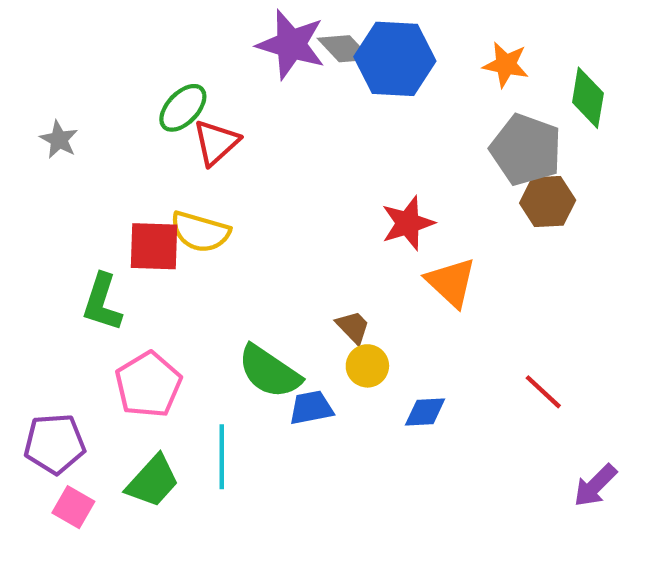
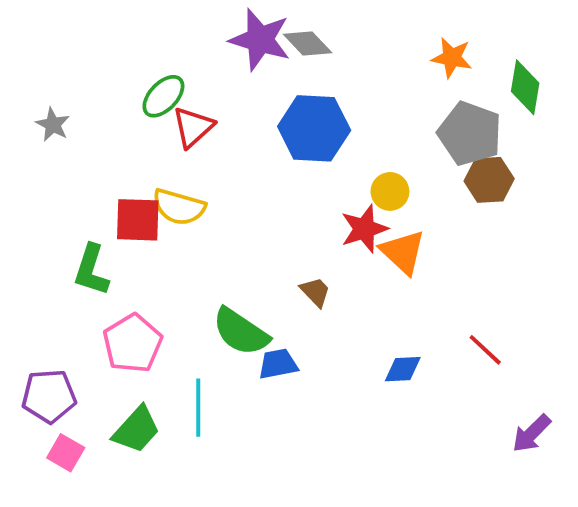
blue hexagon: (395, 59) -> (314, 128), moved
red star: (408, 223) -> (364, 229), moved
yellow circle: (367, 366) -> (390, 191), moved
blue diamond: (425, 412) -> (403, 369), moved

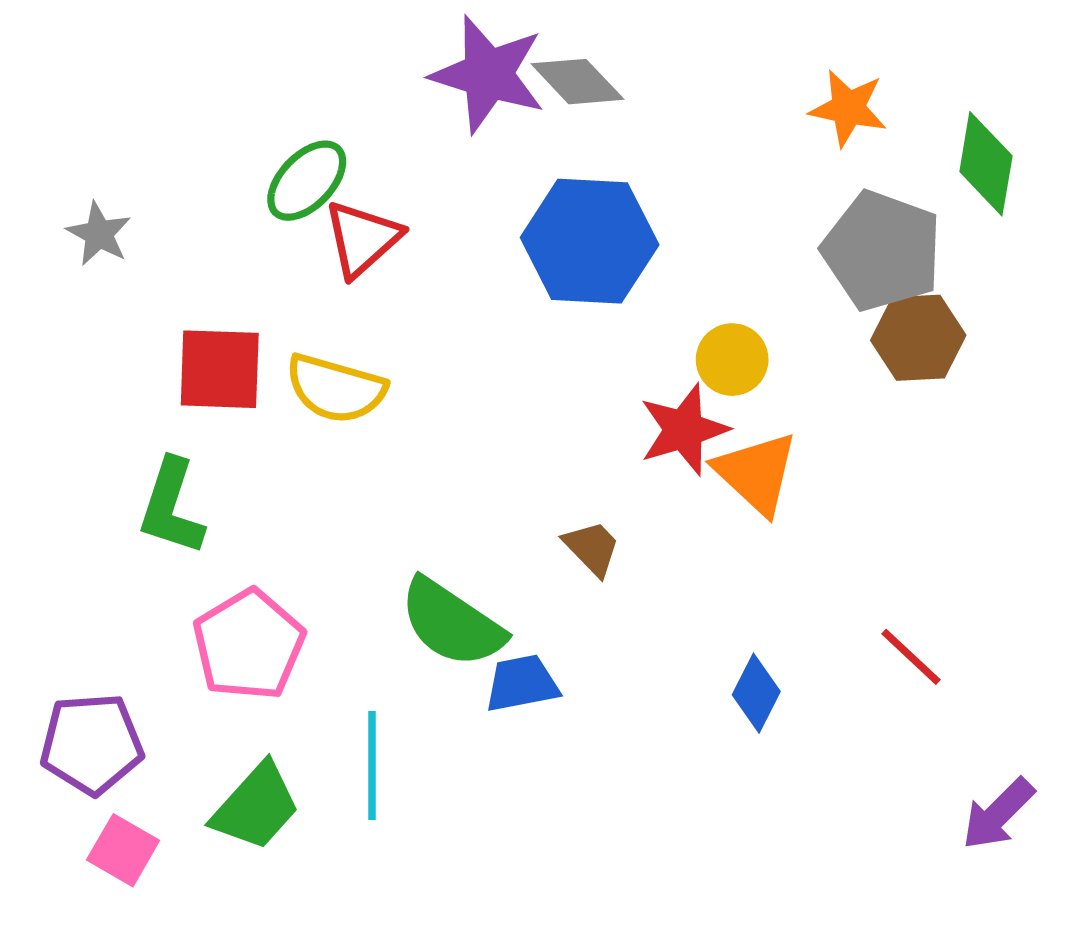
red square: (138, 220) -> (220, 369), moved
blue diamond: (403, 369) -> (756, 693), turned -60

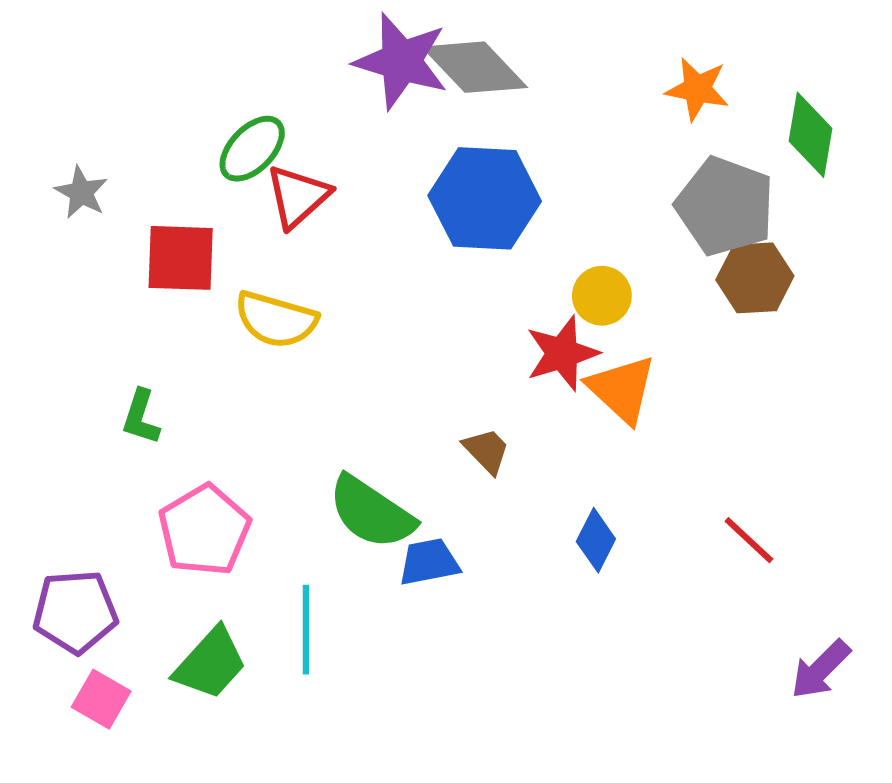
gray diamond: (577, 82) -> (475, 67), size x1.4
red square: (220, 369) -> (181, 258), moved
green L-shape: (171, 507) -> (141, 417), size x0.7
blue diamond: (756, 693) -> (596, 540), moved

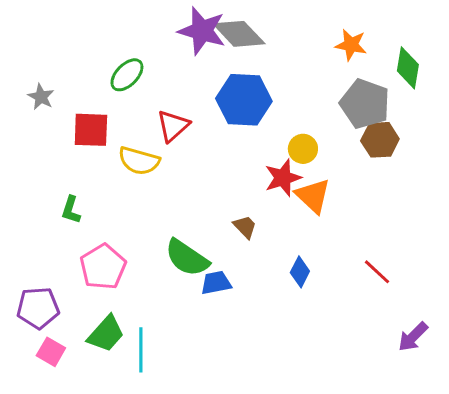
red triangle: (298, 196) -> (173, 126), moved
cyan line: (306, 630) -> (141, 350), moved

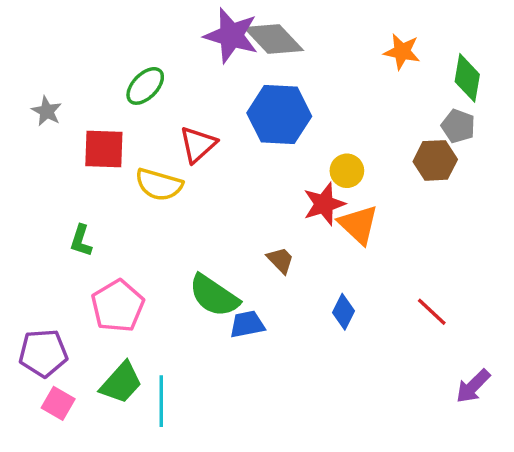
gray pentagon: (365, 104) -> (458, 126), moved, size x0.6

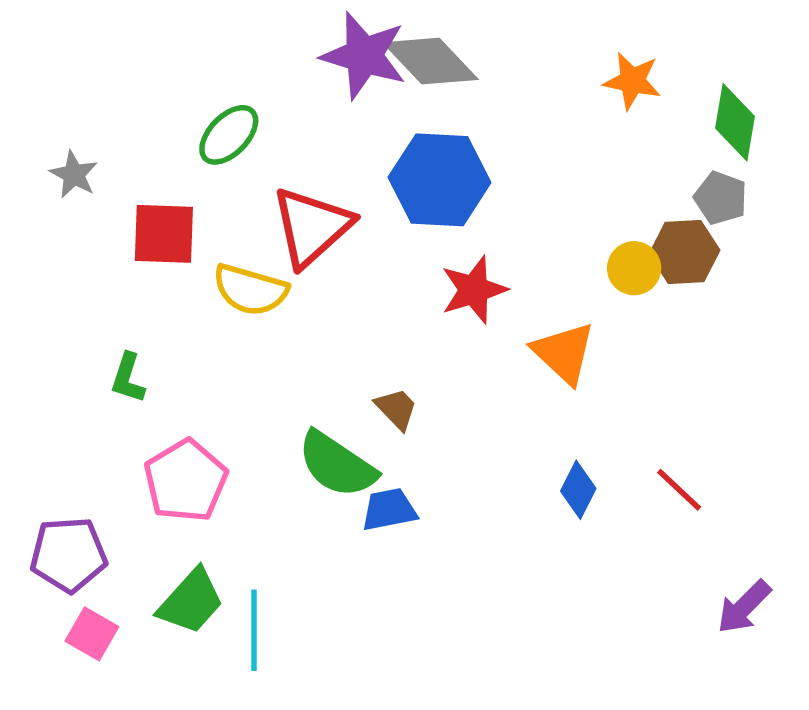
red triangle: (198, 144) -> (312, 227), size x1.4
yellow circle: (347, 171) -> (634, 268), moved
red star: (324, 204) -> (474, 290), moved
brown trapezoid: (280, 260) -> (396, 409), moved
blue diamond: (343, 312) -> (578, 490), moved

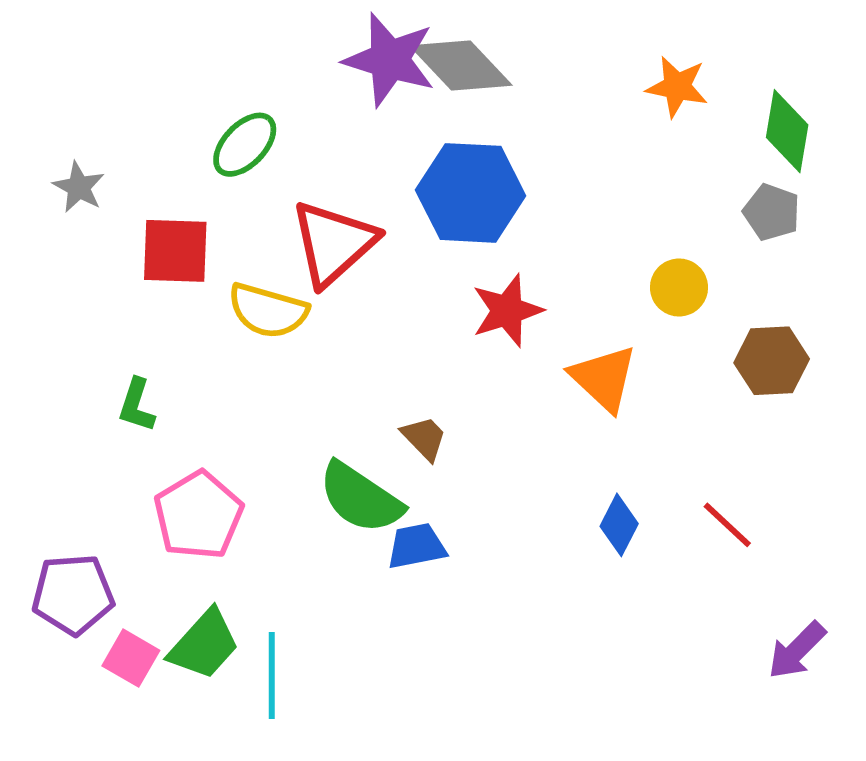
brown hexagon: (685, 252) -> (772, 361), moved
pink square: (92, 634) -> (131, 658), moved

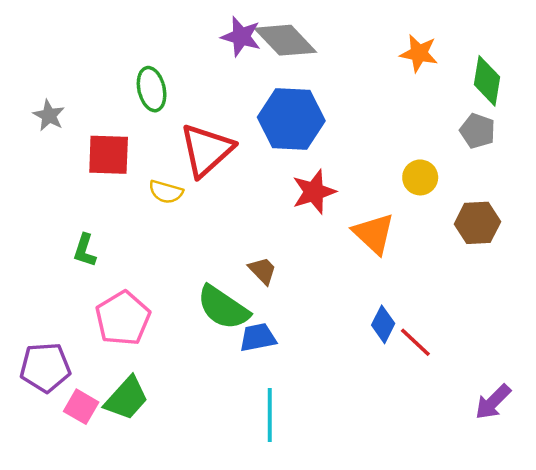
purple star: (389, 60) -> (241, 37), size x0.7
green ellipse: (245, 145) -> (152, 89), turned -57
yellow semicircle: (268, 311) -> (166, 192), size x0.7
red line: (727, 525) -> (415, 342), moved
cyan line: (272, 675) -> (270, 415), moved

